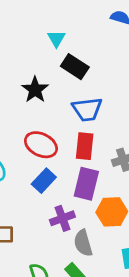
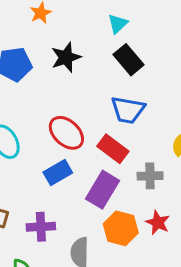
black star: (35, 90) -> (66, 57), moved
red rectangle: (85, 146) -> (113, 149), turned -76
purple cross: (62, 218) -> (41, 227), moved

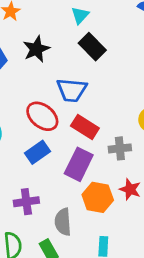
blue trapezoid: (128, 110) -> (72, 90), moved

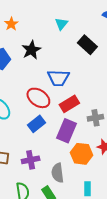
black rectangle: (92, 47) -> (87, 45), moved
red rectangle: (85, 127) -> (69, 104), turned -60

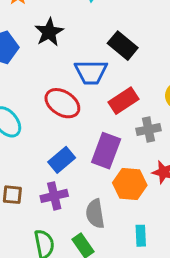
black rectangle: (87, 45) -> (123, 46), moved
red rectangle: (69, 104) -> (123, 101), moved
blue rectangle: (36, 124) -> (62, 160), moved

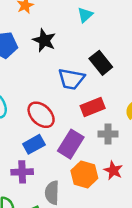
black star: (49, 32) -> (44, 40), turned -30
red ellipse: (62, 103) -> (41, 115), moved

